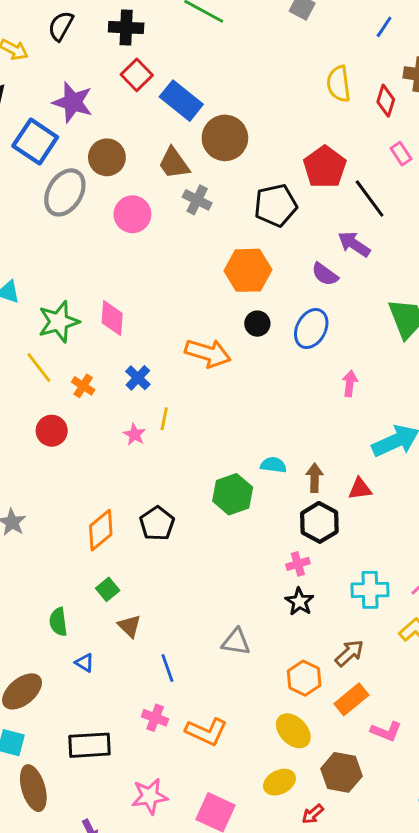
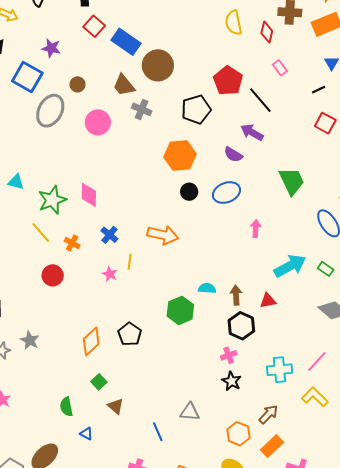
purple star: (73, 102) -> (51, 48), size x0.7
brown circle: (107, 157) -> (77, 84), size x0.6
blue ellipse: (311, 329) -> (226, 193), turned 44
orange arrow: (208, 353) -> (163, 235), moved
blue line: (167, 668) -> (158, 432), moved

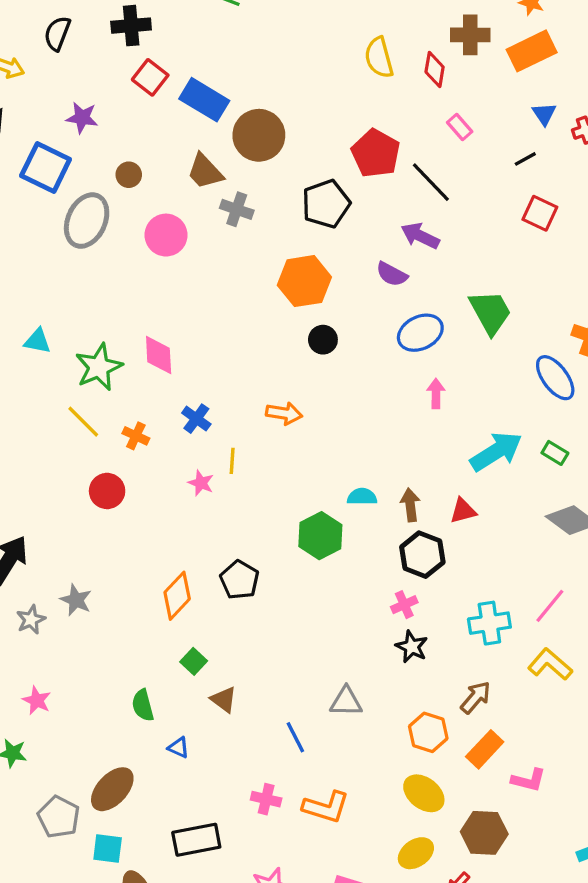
blue ellipse: (226, 193) -> (420, 333), moved
orange arrow: (163, 235) -> (284, 413), size x0.7

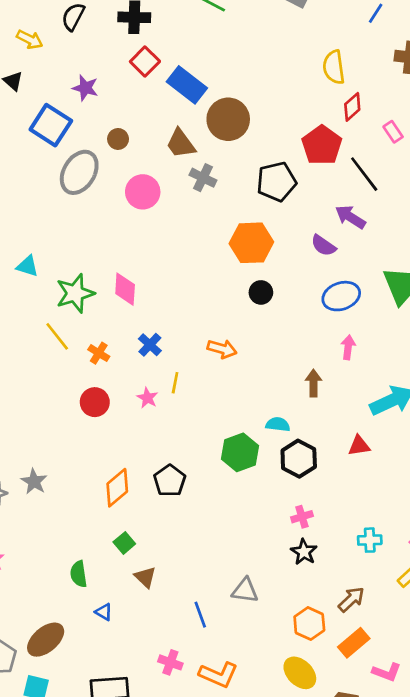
red diamond: (435, 70) -> (352, 107), moved, turned 32
red circle: (107, 491) -> (95, 402), moved
brown arrow: (410, 505) -> (313, 383), moved
black hexagon: (422, 555) -> (299, 459), moved
cyan cross: (489, 623) -> (370, 540), size x0.7

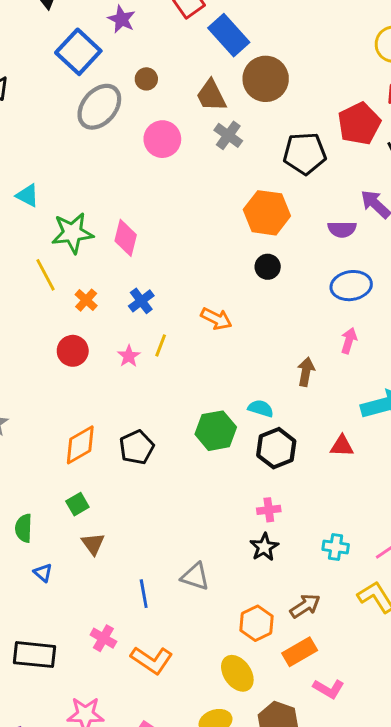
purple semicircle: (323, 246) -> (342, 229), turned -45

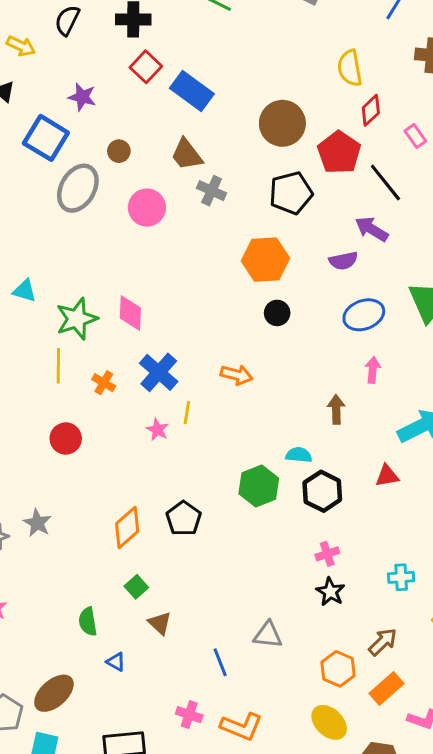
brown circle: (266, 79) -> (282, 123), moved
yellow line: (46, 275) -> (58, 366), turned 40
blue cross: (141, 301) -> (159, 372), size x1.5
red circle: (73, 351) -> (66, 439), moved

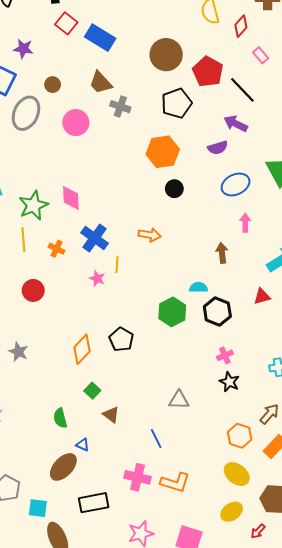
red diamond: (371, 110) -> (241, 26), moved
gray triangle: (268, 635) -> (179, 400), moved
brown ellipse: (54, 693) -> (63, 467), moved
pink cross: (189, 715) -> (138, 477), size x1.4

